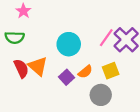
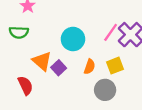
red semicircle: (21, 68) -> (25, 85), moved
orange semicircle: (85, 72) -> (90, 67), turned -32
purple square: (66, 77) -> (59, 68), moved

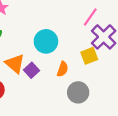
pink line: (111, 32) -> (90, 17), moved
yellow square: (115, 66) -> (89, 56), moved

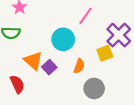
pink line: (90, 17) -> (86, 16), moved

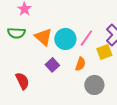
pink line: (86, 16) -> (86, 38), moved
orange triangle: (33, 61) -> (43, 37), moved

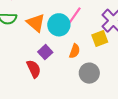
pink line: (86, 38) -> (75, 15), moved
red semicircle: (22, 81) -> (34, 69), moved

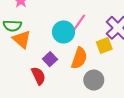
orange triangle: (36, 23) -> (22, 39), moved
orange semicircle: (75, 51) -> (79, 58), size x1.5

